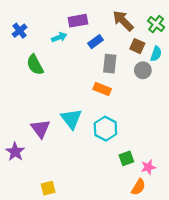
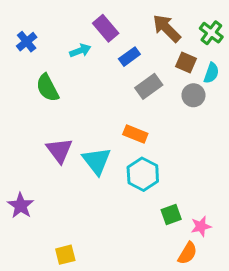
purple rectangle: (78, 21) -> (106, 28), turned 60
gray rectangle: (110, 64) -> (149, 86), turned 48
orange rectangle: (102, 89) -> (135, 134), moved
purple triangle: (40, 129) -> (59, 150), moved

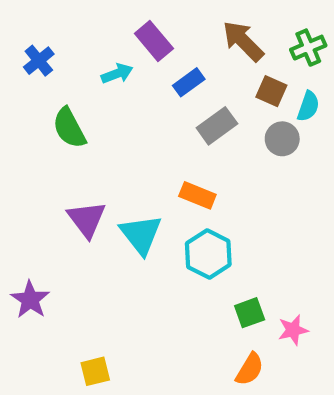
green cross: (211, 33) -> (308, 48), turned 30
orange semicircle: (188, 253) -> (250, 369), moved

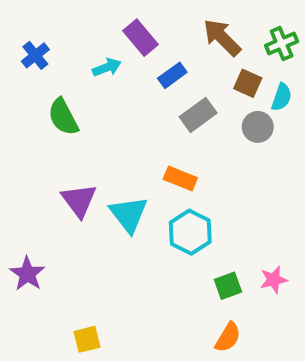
pink star: (293, 330) -> (274, 280), moved

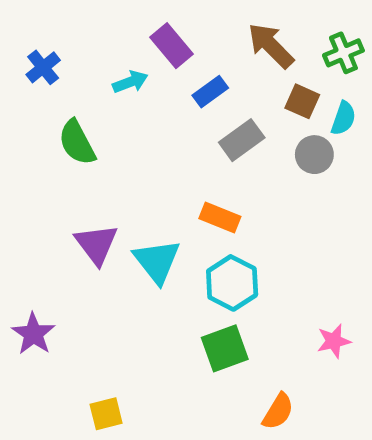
green square: (228, 286) -> (225, 348), moved, size x1.4

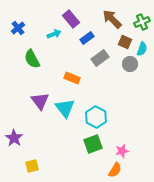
orange rectangle: (220, 218) -> (72, 78), moved
pink star: (334, 341) -> (122, 151), moved
yellow square: (106, 414) -> (32, 166), moved

